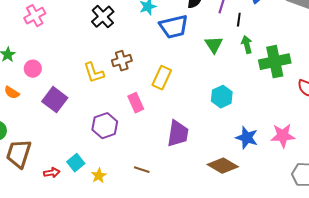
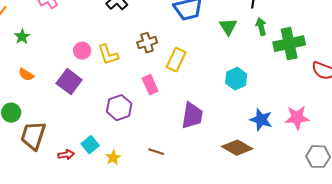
brown cross: (122, 61) -> (147, 43), moved
pink circle: (33, 69) -> (82, 51), moved

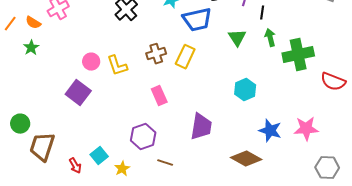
yellow rectangle: (176, 60) -> (185, 57), moved
orange semicircle: (26, 75) -> (33, 23), moved
purple hexagon: (119, 108) -> (143, 137), moved
red arrow: (66, 155) -> (75, 166), turned 70

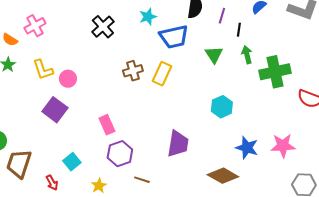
yellow L-shape: (117, 66) -> (43, 70), moved
pink rectangle: (159, 96) -> (107, 125), moved
cyan square: (99, 156) -> (72, 162), moved

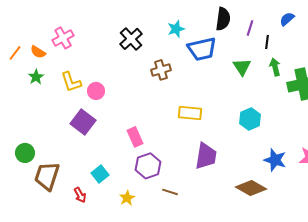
brown cross: (133, 71) -> (161, 70), moved
yellow rectangle: (162, 74) -> (190, 113), moved, turned 70

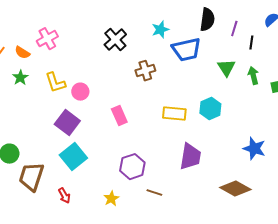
green arrow: (275, 67) -> (253, 76), moved
cyan hexagon: (250, 119) -> (210, 109), moved
pink rectangle: (135, 137) -> (119, 116), moved
blue star: (275, 160) -> (254, 149), moved
cyan square: (100, 174) -> (73, 157), moved, size x1.5

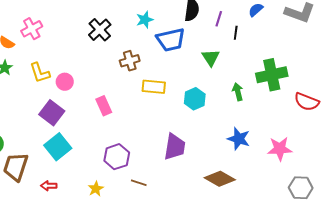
green arrow: (253, 76) -> (238, 92), moved
yellow rectangle: (174, 114) -> (154, 87), moved
red arrow: (64, 196) -> (49, 186), turned 119

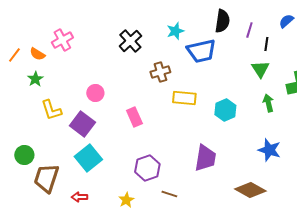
green triangle: (211, 58) -> (260, 69), moved
yellow L-shape: (40, 73) -> (51, 110), moved

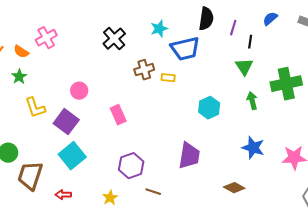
yellow rectangle: (184, 98) -> (168, 78), moved, size x0.6
brown diamond: (250, 190) -> (234, 188), size x0.7

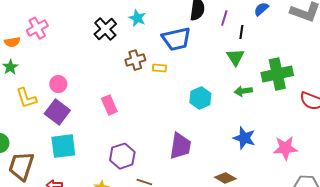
cyan star: (159, 29) -> (137, 18), moved, turned -30
orange semicircle: (21, 52) -> (12, 42), turned -42
pink circle: (79, 91) -> (58, 84), moved
green arrow: (252, 101) -> (243, 91), turned -84
cyan square: (72, 156) -> (63, 146), turned 32

